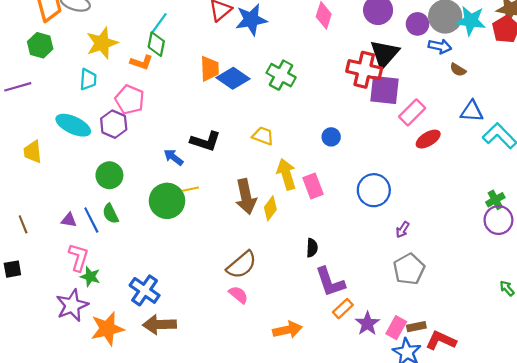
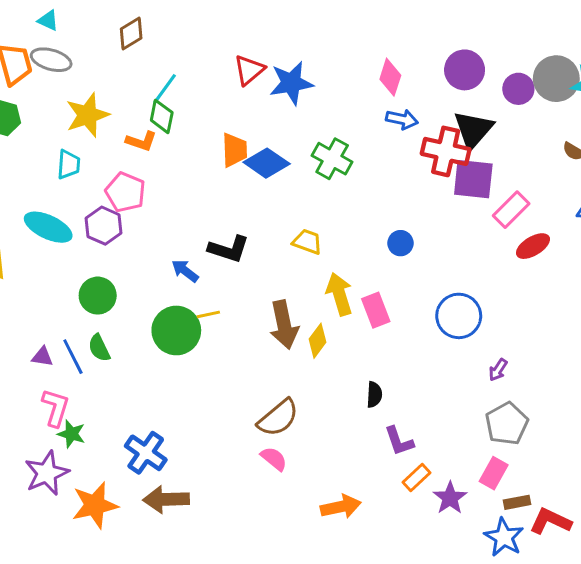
blue arrow: (440, 46) -> (402, 119), moved
purple L-shape: (330, 282) -> (399, 441), size x0.7
pink rectangle: (396, 328) -> (494, 473), moved

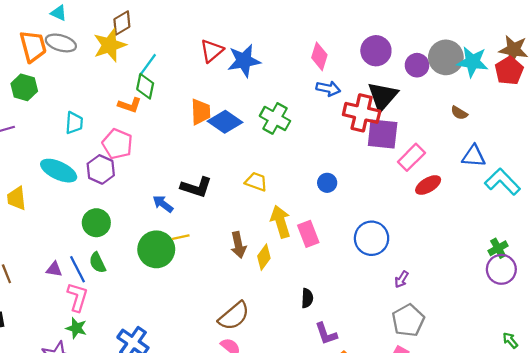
yellow star: (87, 115) -> (110, 45), moved
brown arrow: (284, 325) -> (238, 245), size x0.7
pink L-shape: (55, 408) -> (77, 297), moved

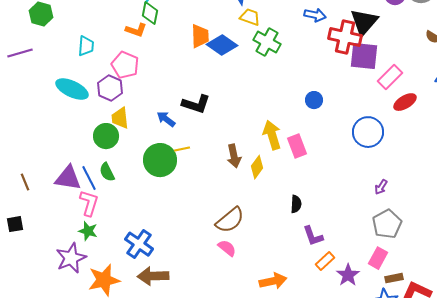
yellow trapezoid: (256, 182) -> (250, 17), moved
yellow trapezoid: (16, 198) -> (120, 118), moved
blue circle: (372, 238) -> (368, 132), moved
purple triangle: (54, 269) -> (68, 178), size x1.8

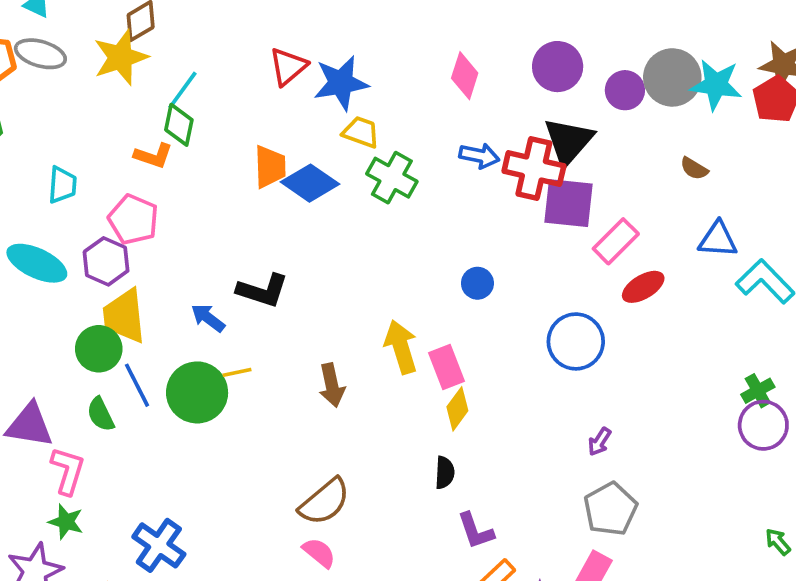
blue arrow: (315, 15) -> (479, 156), moved
yellow trapezoid: (120, 118) -> (124, 316), size x1.4
yellow diamond: (257, 167) -> (457, 409), moved
blue line: (89, 178) -> (137, 385), moved

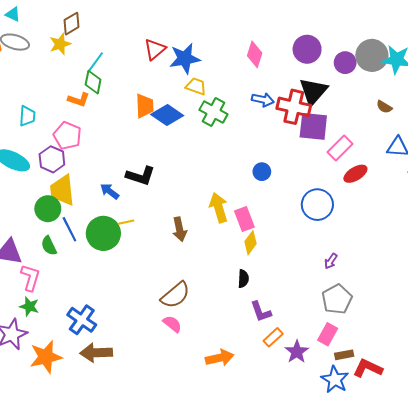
yellow star: (121, 57) -> (60, 44), size x0.7

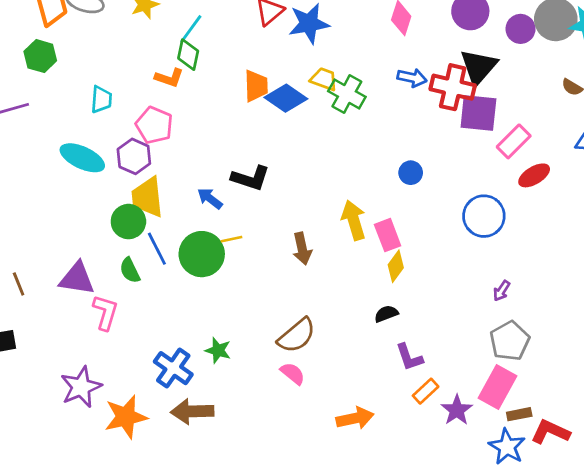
yellow trapezoid: (196, 86) -> (324, 79), moved
black semicircle: (243, 279) -> (386, 314), turned -114
green star: (29, 306) -> (218, 350), moved
pink rectangle: (328, 334) -> (497, 387), size x1.4

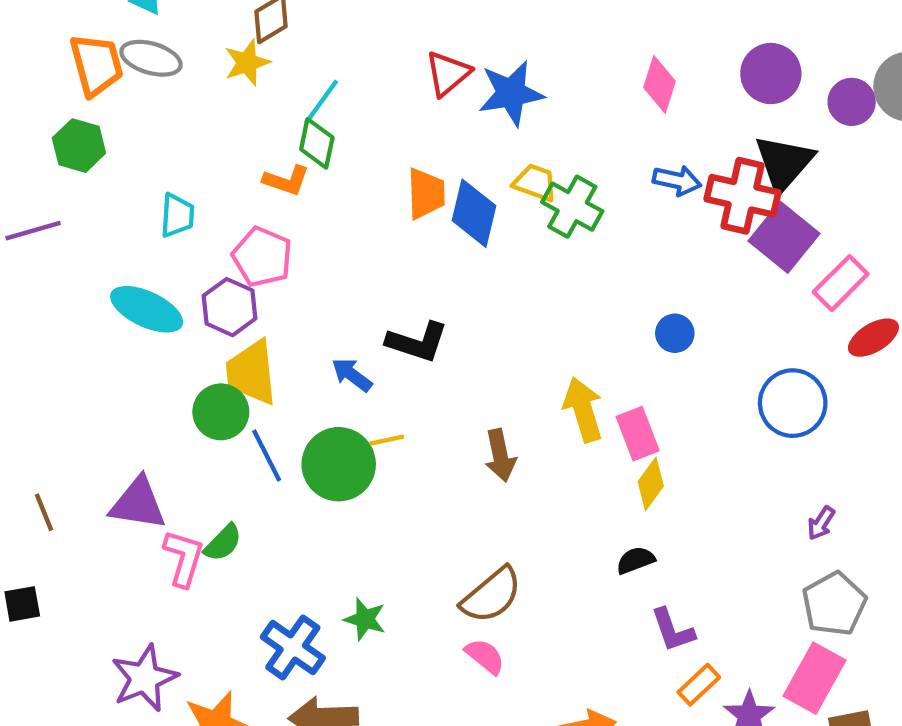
blue diamond: (286, 98) -> (474, 213), turned 69
purple square: (478, 113) -> (784, 237), turned 33
green semicircle: (130, 270) -> (223, 543), moved, turned -110

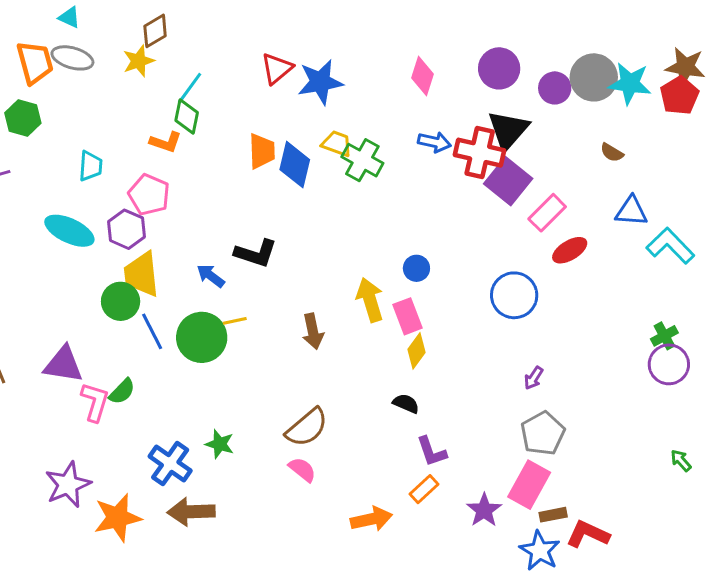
blue circle: (675, 333) -> (416, 268), moved
black semicircle: (636, 560) -> (406, 403), turned 44
orange rectangle: (699, 685) -> (424, 489), moved

